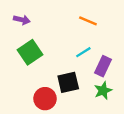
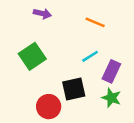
purple arrow: (22, 20) -> (42, 14), moved
green star: (103, 90) -> (111, 98), turned -30

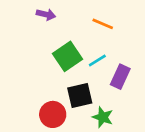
green square: (32, 56) -> (68, 56), moved
green star: (111, 98) -> (103, 117), moved

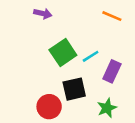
orange line: (103, 24) -> (112, 16), moved
green star: (103, 117) -> (107, 108), moved, turned 30

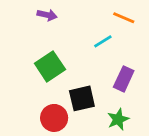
green square: (63, 53) -> (50, 66), moved
cyan line: (91, 56) -> (103, 41), moved

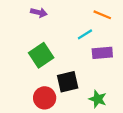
purple rectangle: (124, 79) -> (102, 53), moved, turned 60
green star: (118, 119) -> (98, 99), turned -30

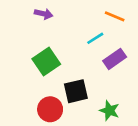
purple rectangle: (102, 53) -> (115, 59), turned -30

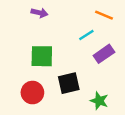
green square: (46, 62) -> (42, 56), turned 35
red circle: (50, 109) -> (32, 93), moved

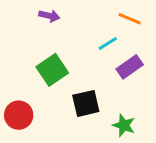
green square: (42, 56) -> (52, 70), turned -35
red circle: (32, 93) -> (19, 115), moved

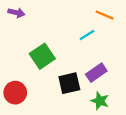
purple arrow: (49, 16) -> (16, 13), moved
purple rectangle: (130, 67) -> (96, 73), moved

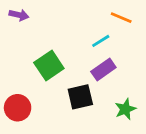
purple rectangle: (96, 73) -> (103, 70), moved
green star: (100, 101) -> (125, 109), moved, turned 30

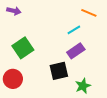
green square: (49, 65) -> (23, 48), moved
green star: (125, 109) -> (83, 86), moved

